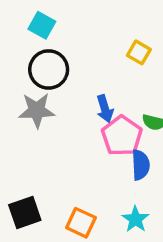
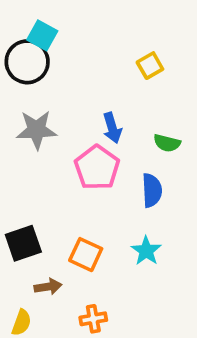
yellow square: (139, 52) -> (150, 66), turned 30
black circle: (49, 69) -> (27, 62), moved
pink pentagon: (122, 136) -> (97, 168), moved

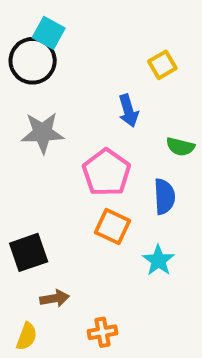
blue arrow: (112, 128) -> (128, 111), moved
orange square: (86, 255) -> (112, 227), moved

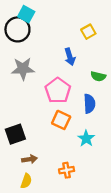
orange cross: (102, 332) -> (67, 170), moved
yellow semicircle: (27, 336) -> (26, 181), moved

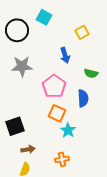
cyan square: (26, 14) -> (44, 17), moved
cyan star: (86, 139) -> (68, 130), moved

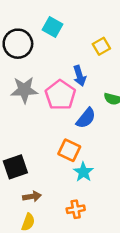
pink pentagon: (54, 86) -> (60, 95), moved
blue semicircle: (83, 98) -> (86, 118), moved, turned 42

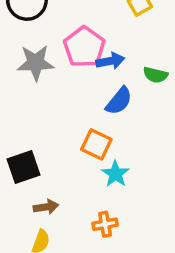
blue arrow: (80, 76) -> (110, 61), moved, turned -84
pink pentagon: (60, 95) -> (84, 47), moved

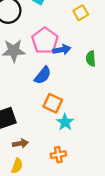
green semicircle: (155, 75) -> (91, 59), turned 72
blue semicircle: (119, 101) -> (43, 75), moved

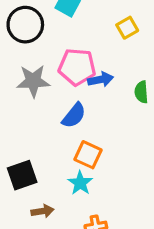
pink pentagon: (45, 41) -> (77, 67), turned -30
cyan star: (65, 122) -> (80, 183), moved

